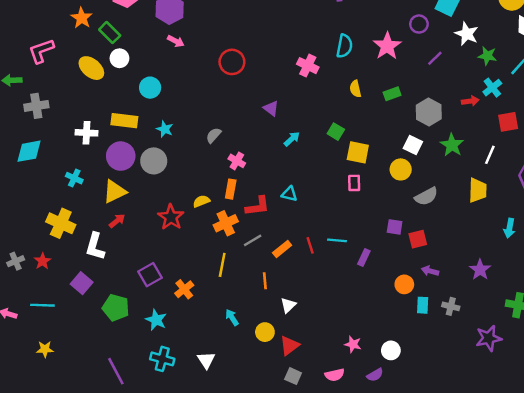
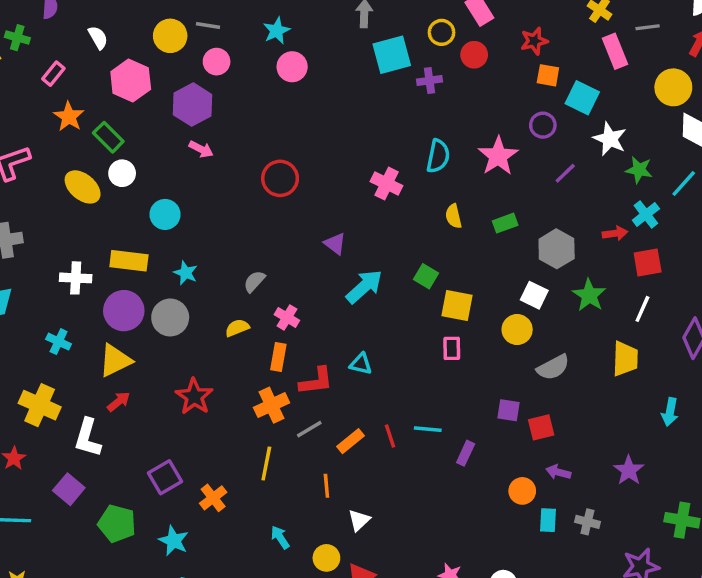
red square: (508, 122) -> (648, 263), moved
cyan arrow: (292, 139) -> (364, 287), size x1.6
yellow semicircle: (201, 201) -> (237, 328), moved

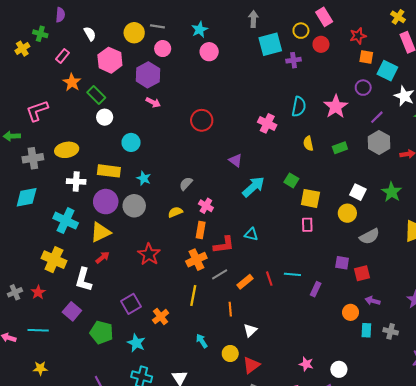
yellow ellipse: (83, 187) -> (67, 150), moved, turned -50
gray hexagon: (557, 249) -> (379, 142), moved
cyan cross: (59, 342) -> (66, 221), size x1.6

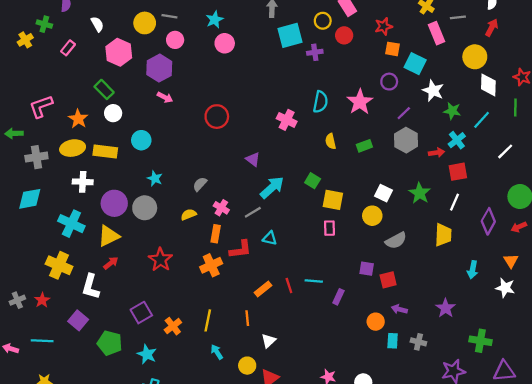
orange star: (72, 82) -> (78, 119), moved
yellow rectangle: (109, 171) -> (105, 151), moved
gray line: (220, 274) -> (253, 212), moved
yellow line: (193, 295) -> (208, 320), moved

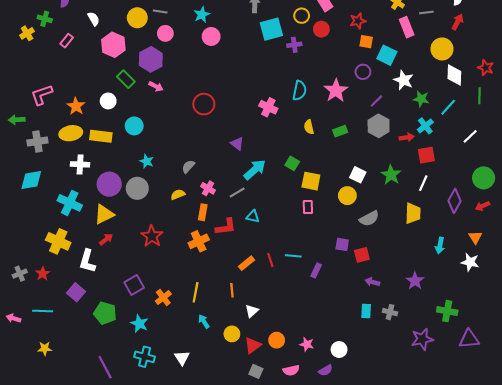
green rectangle: (104, 89) -> (126, 79), moved
orange circle: (376, 322) -> (277, 340), moved

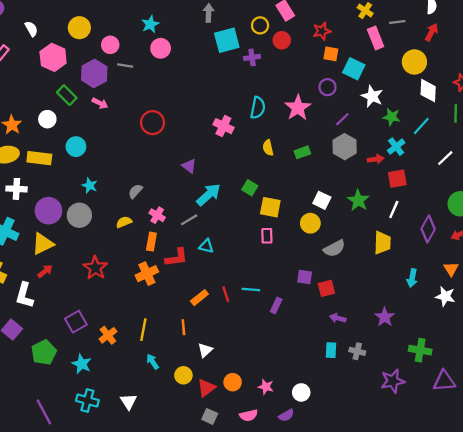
gray line: (160, 12) -> (125, 65), moved
green pentagon: (105, 313) -> (44, 352), turned 30

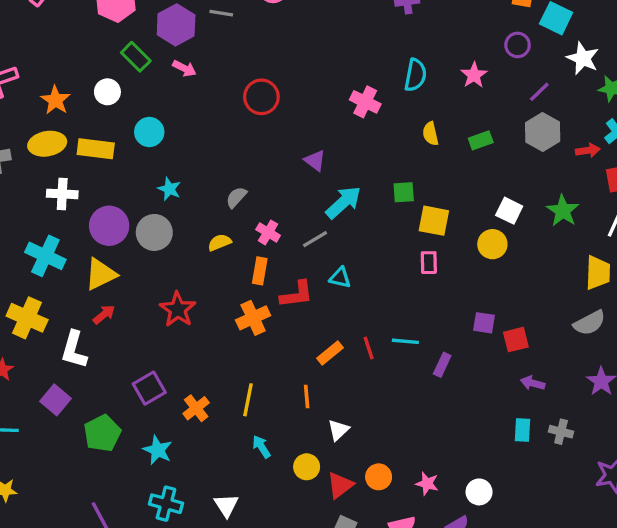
pink star: (298, 108) -> (474, 75), size x0.7
green square: (250, 188) -> (404, 192), turned -35
gray semicircle: (334, 248) -> (590, 323), moved

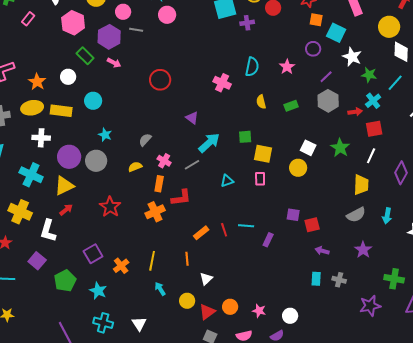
cyan triangle: (340, 278) -> (227, 181), moved, turned -32

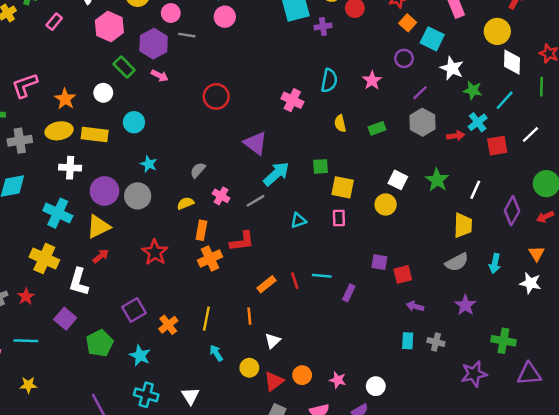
orange square: (316, 20) -> (408, 23), turned 32
purple triangle: (192, 118) -> (255, 143), size x1.5
red square: (374, 129) -> (497, 146), moved
orange rectangle: (159, 184) -> (201, 230), moved

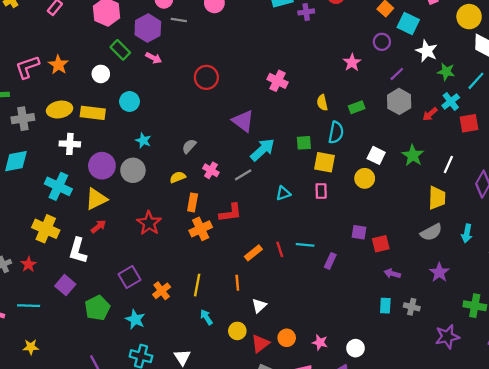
cyan semicircle: (329, 81) -> (336, 132), moved
orange star: (65, 99) -> (58, 65), moved
red arrow: (456, 136) -> (430, 114), turned 147

